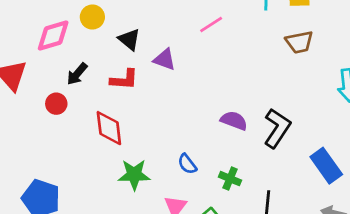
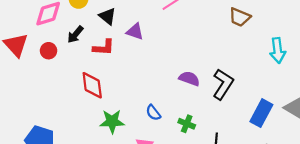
brown trapezoid: (299, 42) -> (240, 17), turned 35
black arrow: (77, 74) -> (75, 34), moved
red circle: (56, 104) -> (49, 51), moved
blue rectangle: (326, 166) -> (261, 113), turned 64

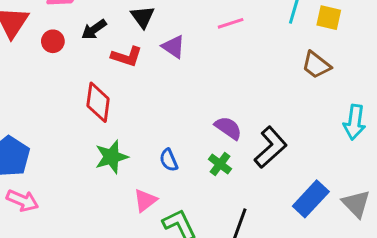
green star: (112, 121) -> (111, 157), turned -30
green cross: (187, 124) -> (220, 164), moved

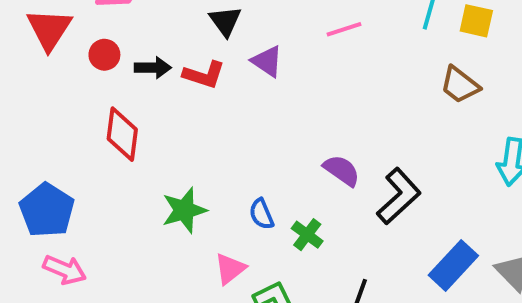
black arrow: (94, 29) -> (153, 68), moved, turned -145
red diamond: (98, 102) -> (122, 134), moved
green cross: (220, 164) -> (307, 235), moved

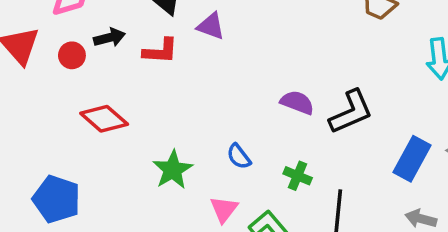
black arrow: (153, 68) -> (109, 38), moved
red diamond: (122, 134) -> (104, 119), turned -42
black L-shape: (399, 196) -> (351, 112), turned 33
green cross: (307, 235) -> (298, 176), moved

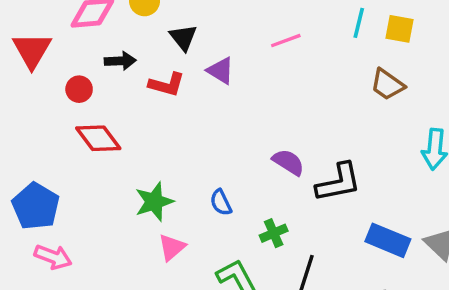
red circle: (72, 55) -> (79, 89), moved
blue rectangle: (412, 159) -> (388, 240), turned 72
green cross: (298, 176) -> (274, 233), turned 32
pink triangle: (224, 209) -> (172, 247), moved

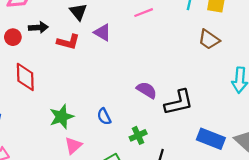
red circle: (79, 89) -> (13, 37), moved
red diamond: (98, 138) -> (25, 77), turned 36

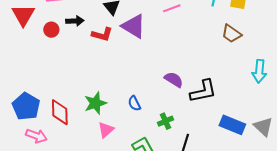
purple triangle: (102, 32) -> (134, 26), size x1.5
red diamond: (25, 77) -> (60, 112), moved

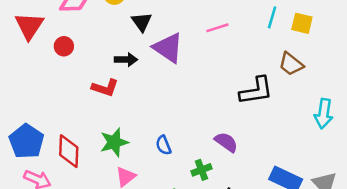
black arrow: (75, 21) -> (126, 60), moved
red L-shape: (102, 34) -> (105, 88), moved
purple semicircle: (174, 80) -> (226, 142), moved
black L-shape: (203, 91) -> (256, 91), moved

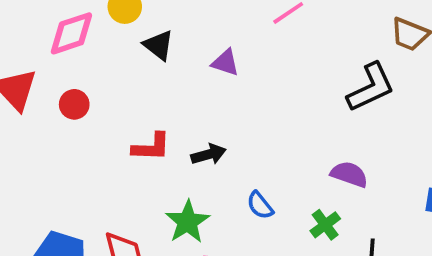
black triangle: (142, 22) -> (159, 45), moved
purple triangle: (168, 48) -> (225, 63), size x0.6
black arrow: (126, 60) -> (209, 154), moved

